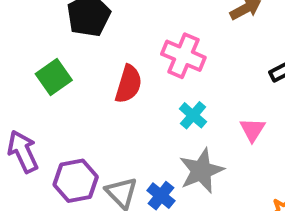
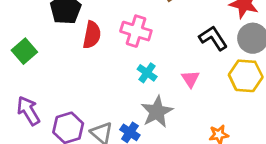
green square: (54, 77) -> (24, 51), moved
red semicircle: (128, 84) -> (92, 35), moved

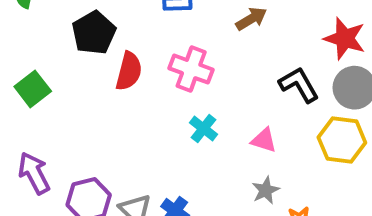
pink triangle: (190, 79) -> (264, 140), turned -42
gray star: (157, 112) -> (266, 190), moved, size x0.6

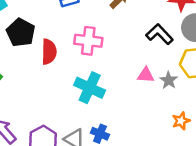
cyan cross: (204, 129) -> (90, 88), moved, size x1.6
gray star: (266, 190) -> (169, 80), moved

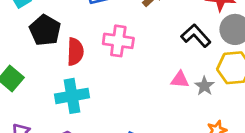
cyan cross: (90, 88) -> (72, 96), moved, turned -36

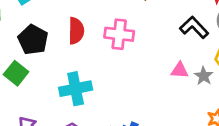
black pentagon: (45, 30) -> (33, 40), moved
red semicircle: (75, 52) -> (76, 31), moved

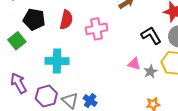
pink cross: (119, 34) -> (96, 29), turned -30
black pentagon: (33, 40) -> (34, 19), turned -30

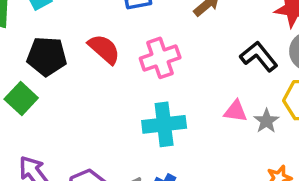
red semicircle: (66, 20) -> (104, 49), turned -54
cyan cross: (57, 61) -> (164, 124), moved

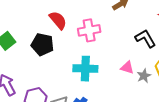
black pentagon: (47, 56) -> (42, 44), moved

